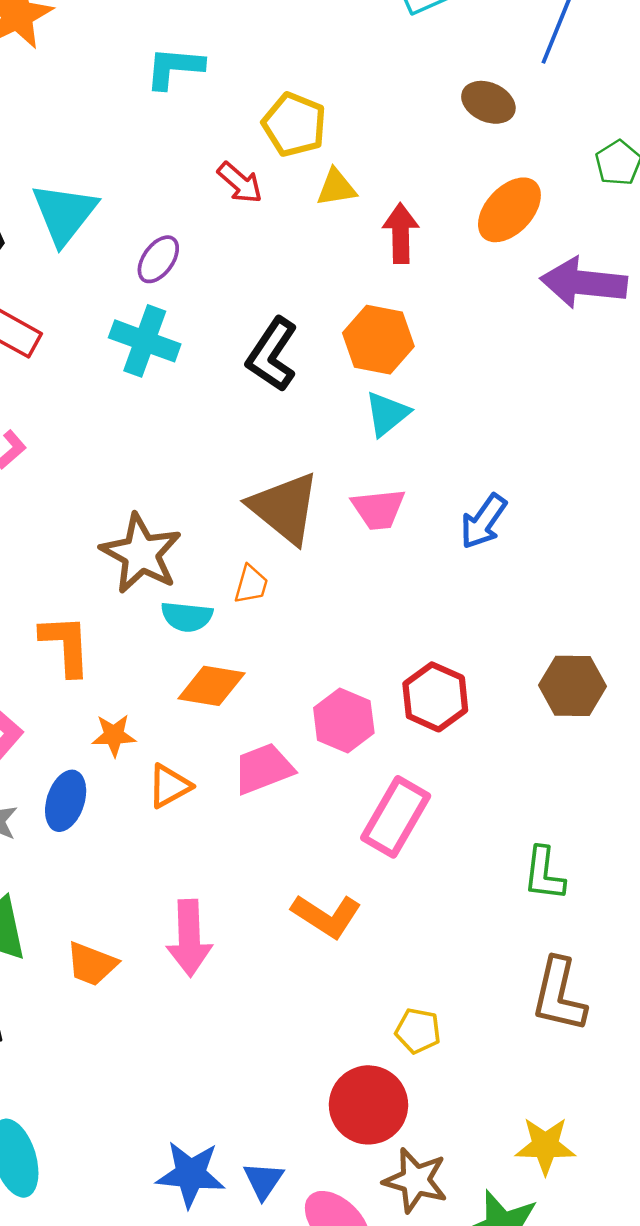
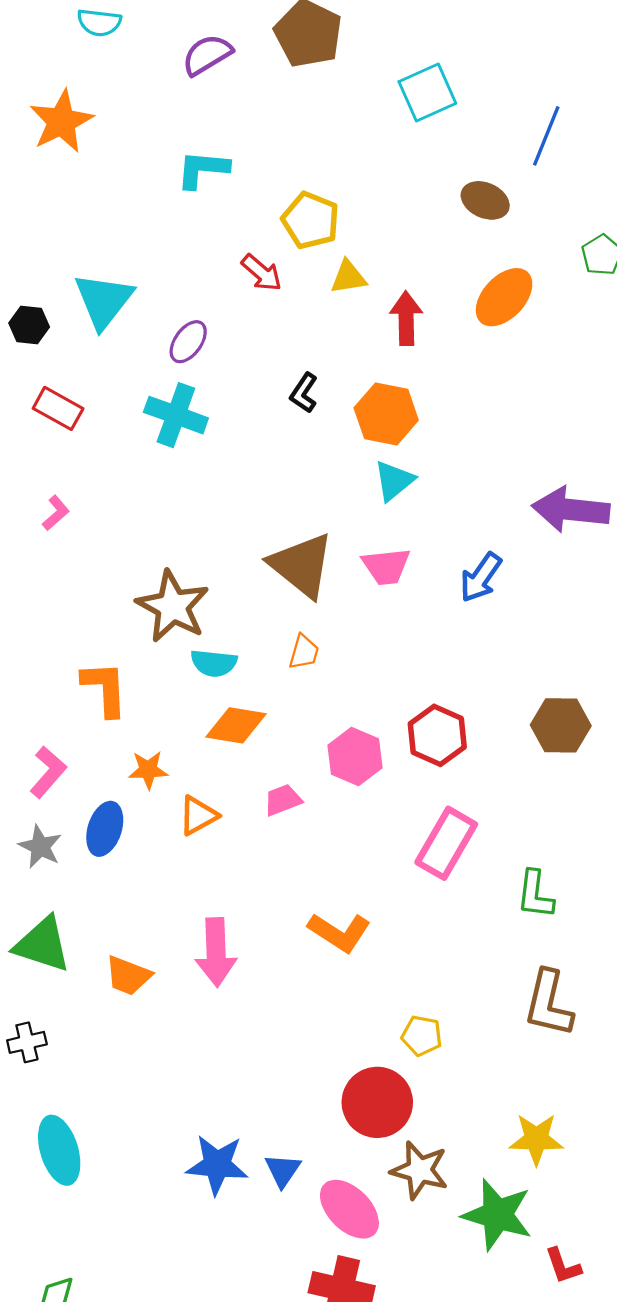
purple arrow: (584, 283) -> (571, 510), moved
black L-shape: (272, 355) -> (304, 393), moved, size x0.6
orange trapezoid: (251, 584) -> (304, 652), moved
pink trapezoid: (263, 769) -> (283, 800), size x0.7
pink rectangle: (396, 817) -> (446, 843), moved

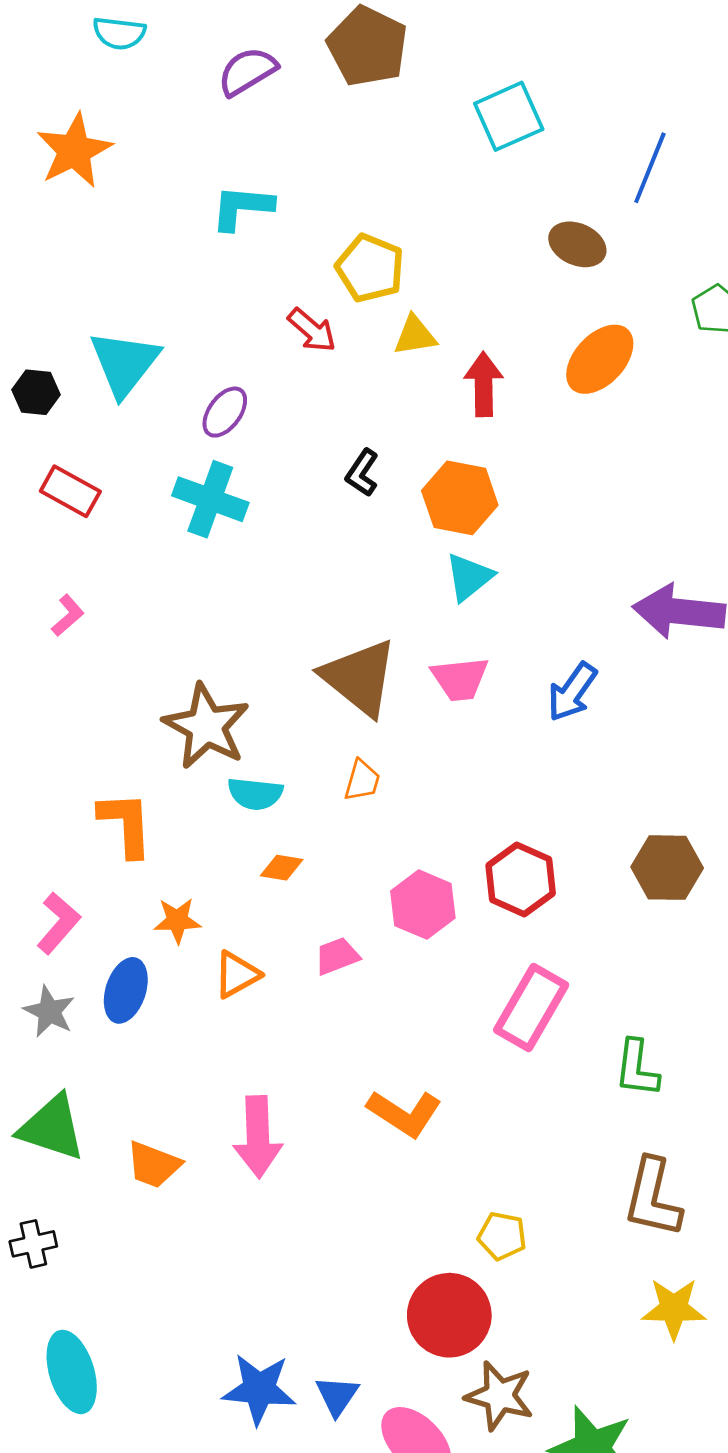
orange diamond: (236, 725) -> (282, 868), size x0.6
yellow star: (536, 1139) -> (674, 1309), moved

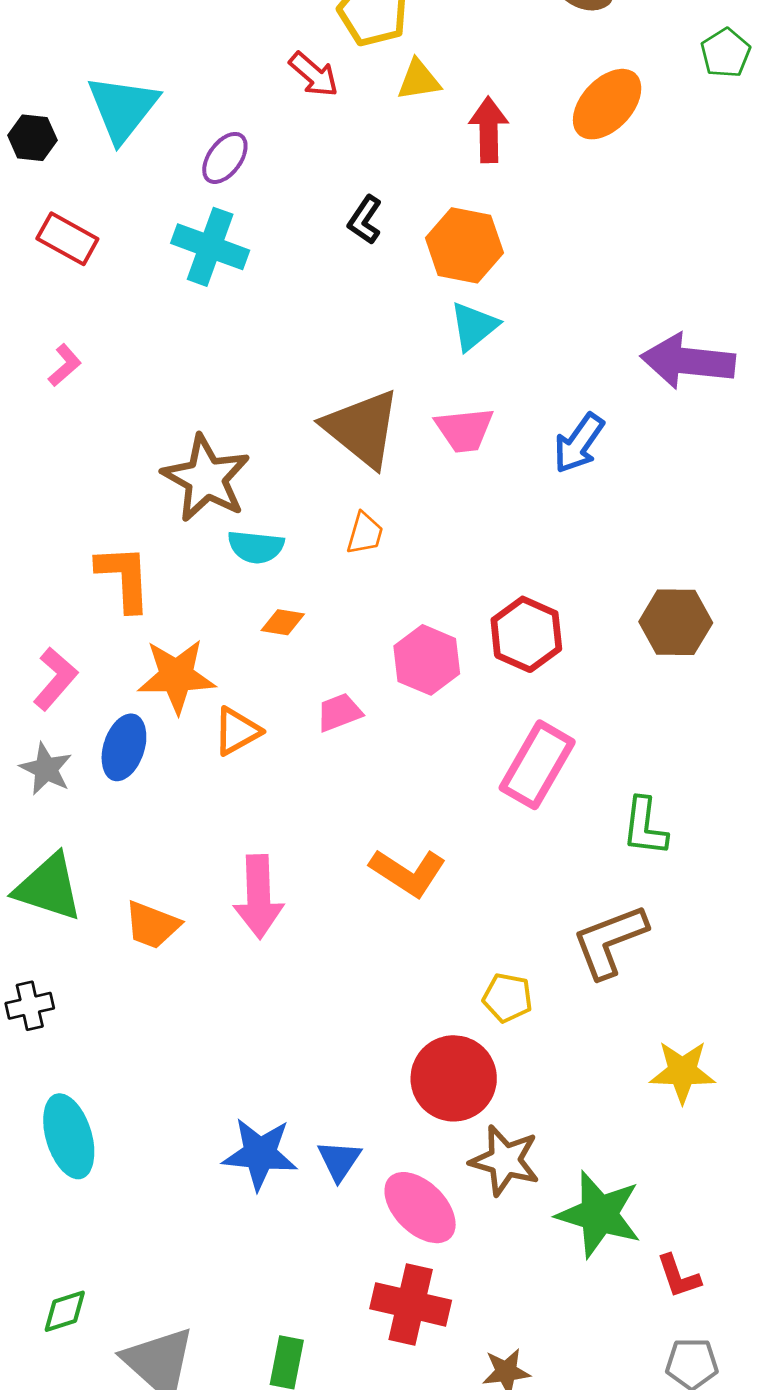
orange star: (177, 920) -> (176, 676), size x1.6
brown L-shape: (653, 1198) -> (610, 941), moved, turned 56

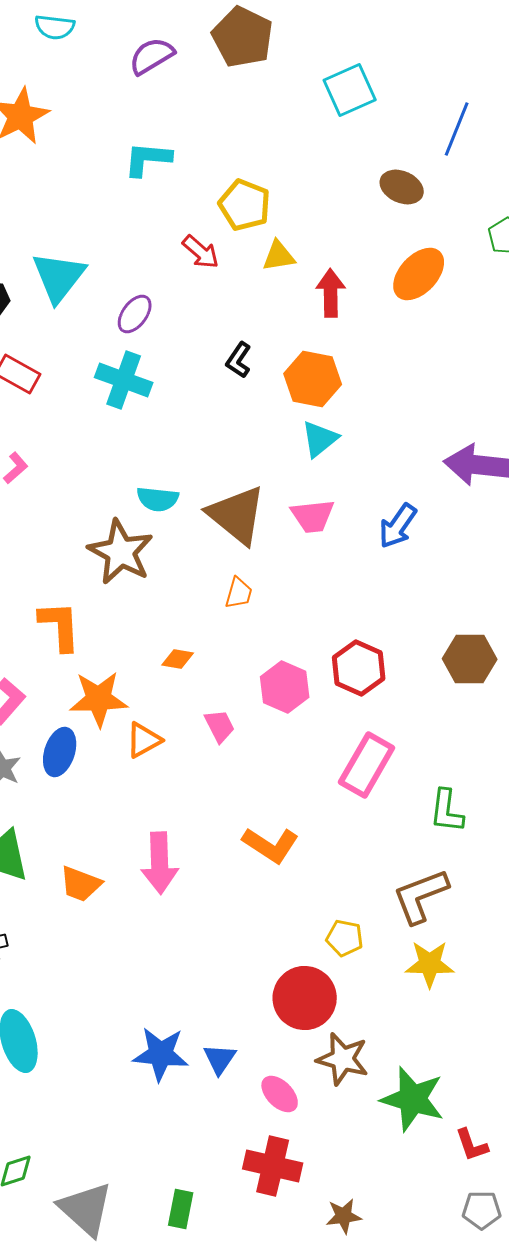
cyan semicircle: (256, 547) -> (158, 499), moved
pink trapezoid: (339, 712) -> (220, 726), turned 84
yellow star: (682, 1072) -> (430, 964), moved
pink ellipse: (420, 1208) -> (280, 1094), size x0.7

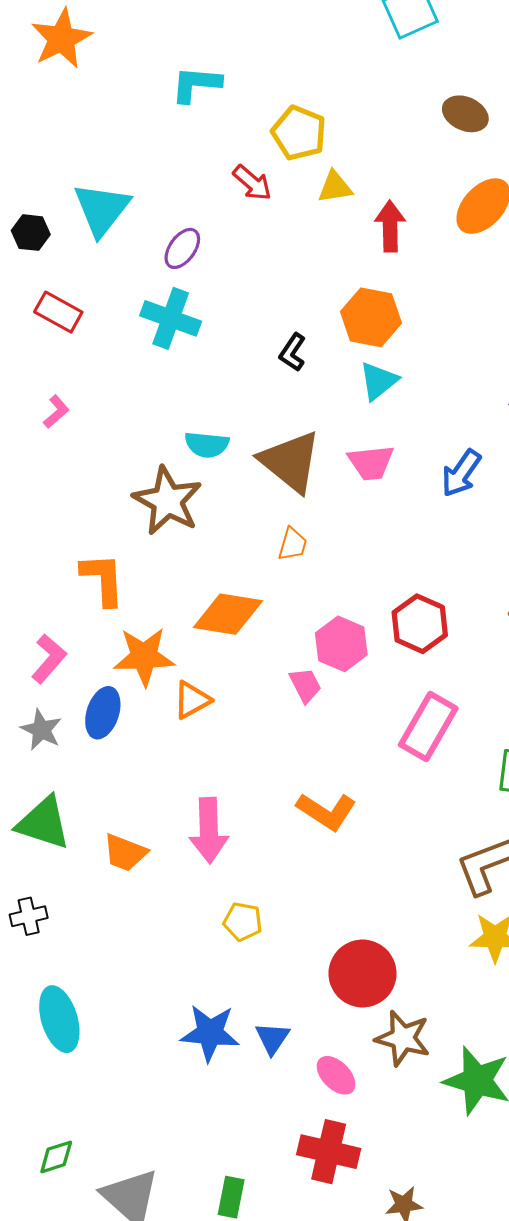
black L-shape: (239, 360) -> (293, 352), moved
orange diamond: (178, 659) -> (228, 614), size x2.0
pink trapezoid: (220, 726) -> (305, 685), moved
yellow pentagon: (345, 938) -> (243, 922), moved

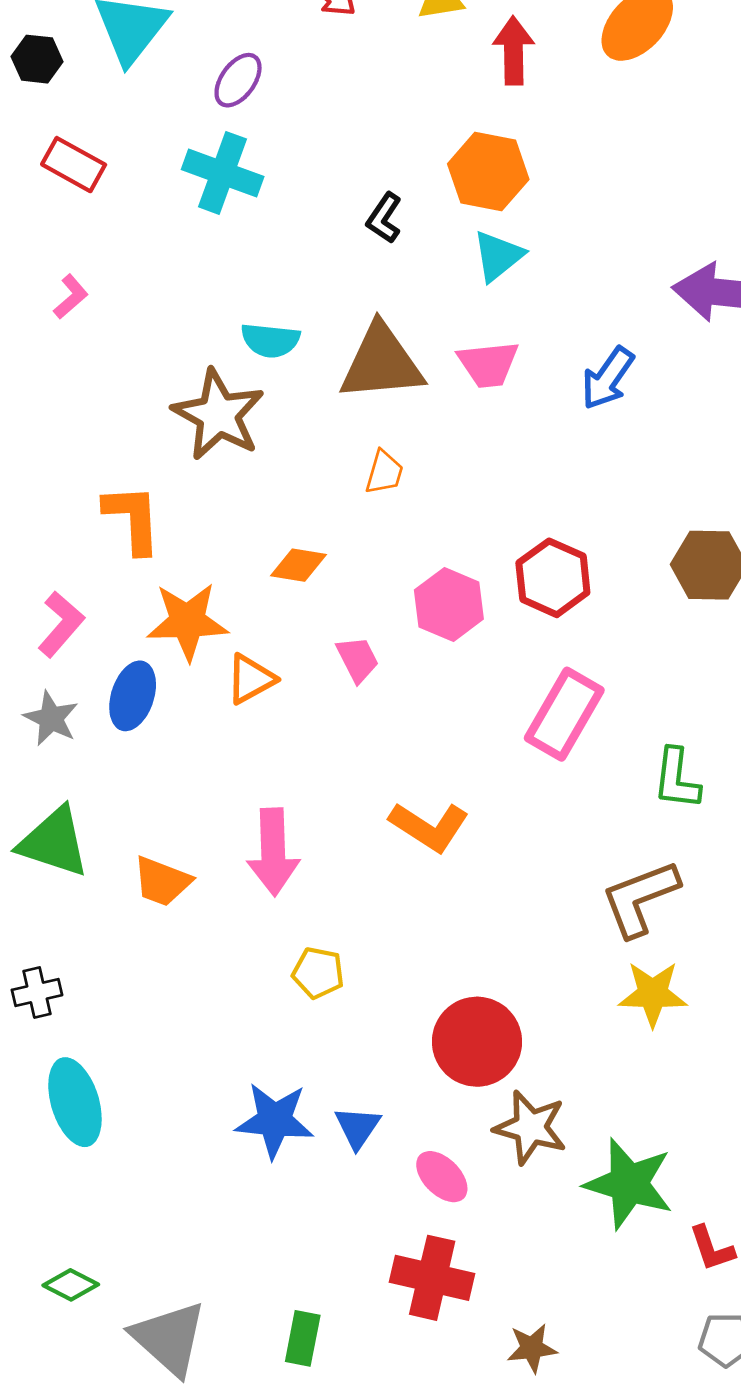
brown triangle: (290, 462) -> (381, 363), turned -44
orange diamond: (228, 614) -> (298, 565), size x0.6
pink trapezoid: (305, 685) -> (358, 659), moved
black cross: (29, 916) -> (37, 992), moved
green diamond: (56, 1157) -> (71, 1285), turned 45

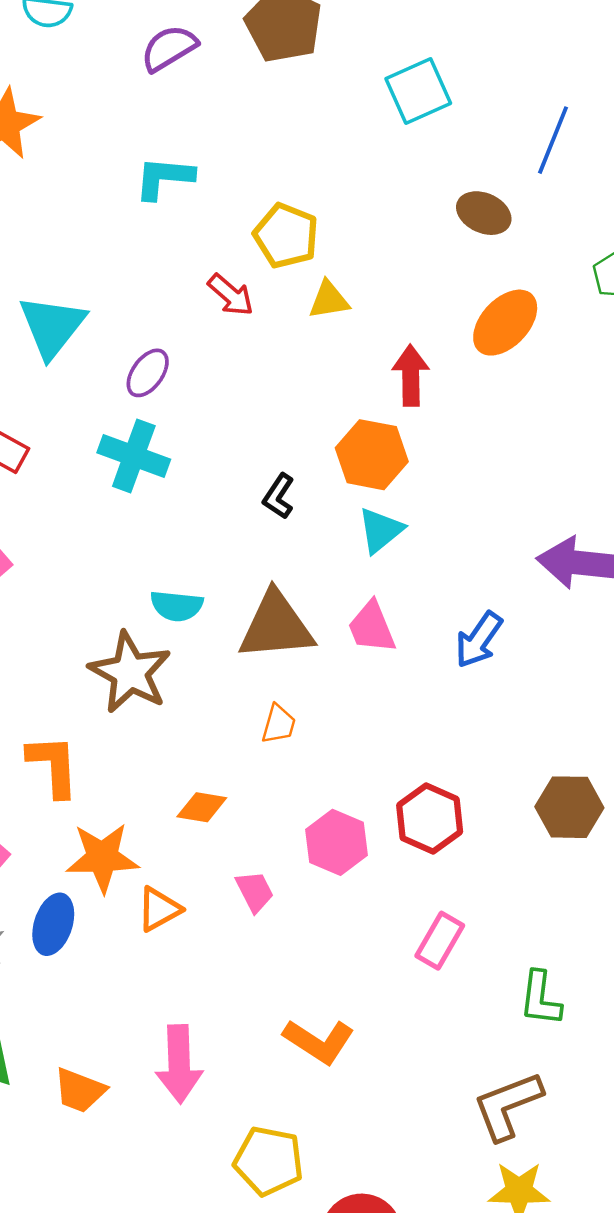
red arrow: (514, 51) -> (411, 375), moved
pink trapezoid: (488, 364) -> (372, 627), turned 74
pink rectangle: (564, 714) -> (440, 941), size x0.7
yellow pentagon: (318, 973) -> (269, 1161), moved, size x1.5

